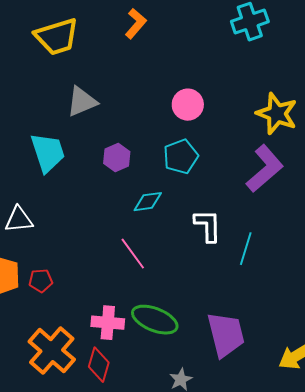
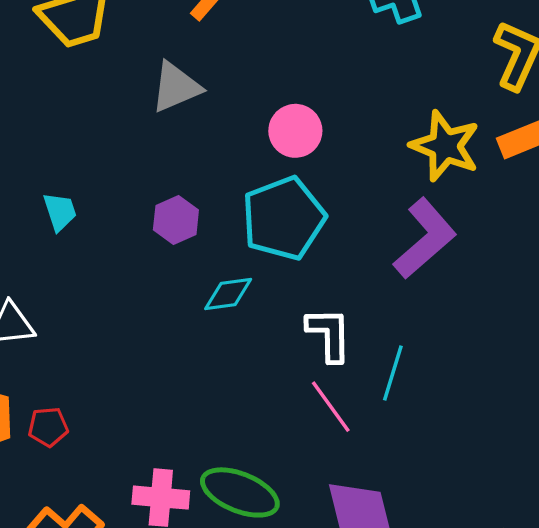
gray triangle: (82, 102) -> (176, 87), moved
cyan trapezoid: (48, 153) -> (60, 212), size x0.6
cyan pentagon: (181, 157) -> (284, 218), size x1.4
pink line: (133, 254) -> (331, 407), moved

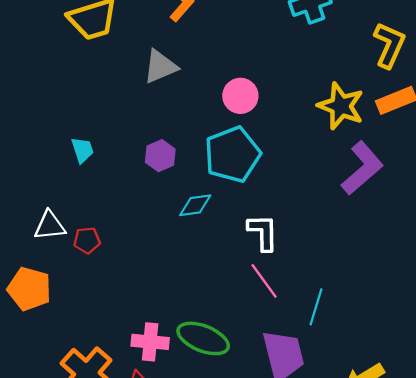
purple L-shape: (425, 238) -> (362, 168), moved
cyan line: (393, 373) -> (316, 307), moved
red pentagon: (48, 427) -> (87, 240), moved

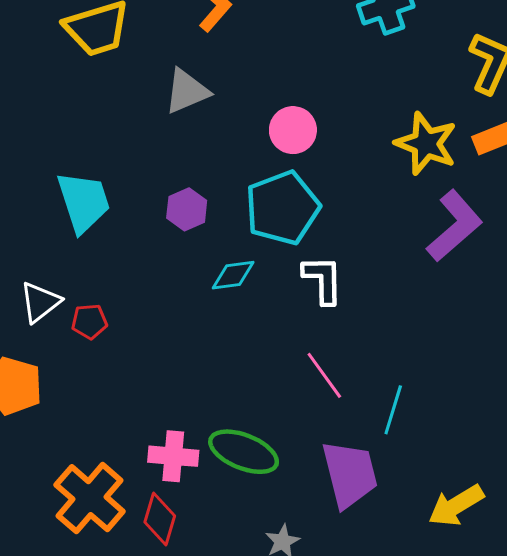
cyan trapezoid: (82, 150) -> (84, 202), size x1.8
white triangle: (50, 226) -> (40, 302), turned -32
white L-shape: (263, 232) -> (323, 280), moved

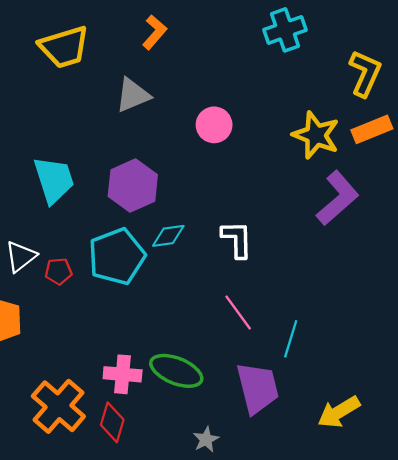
cyan pentagon: (282, 208) -> (117, 256), moved
purple hexagon: (187, 209) -> (133, 186), size x1.6

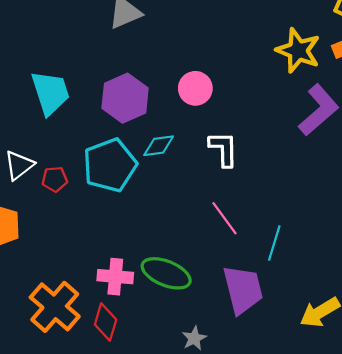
pink circle: (214, 125) -> (195, 88), moved

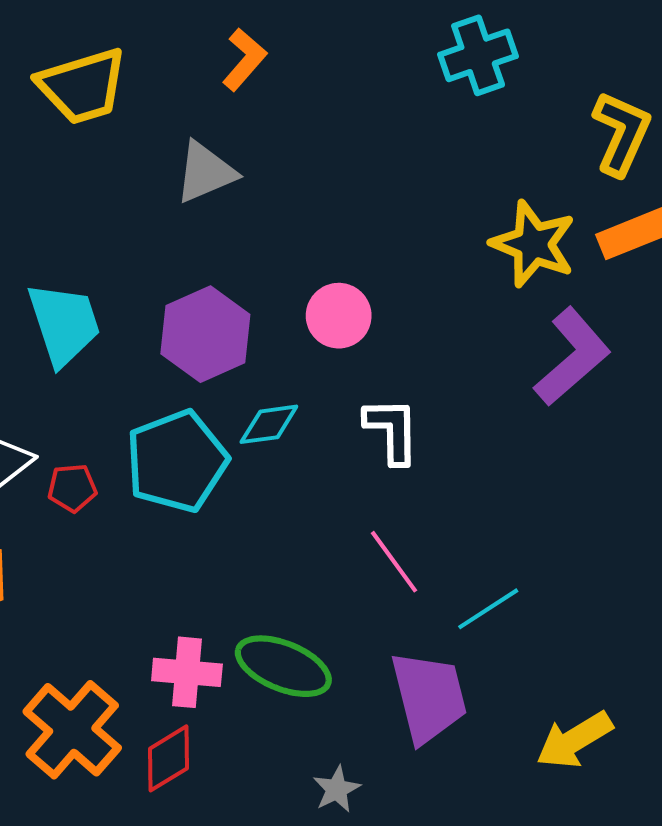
cyan line: (274, 243) -> (488, 609), turned 40
red diamond: (106, 322) -> (169, 758), turned 42

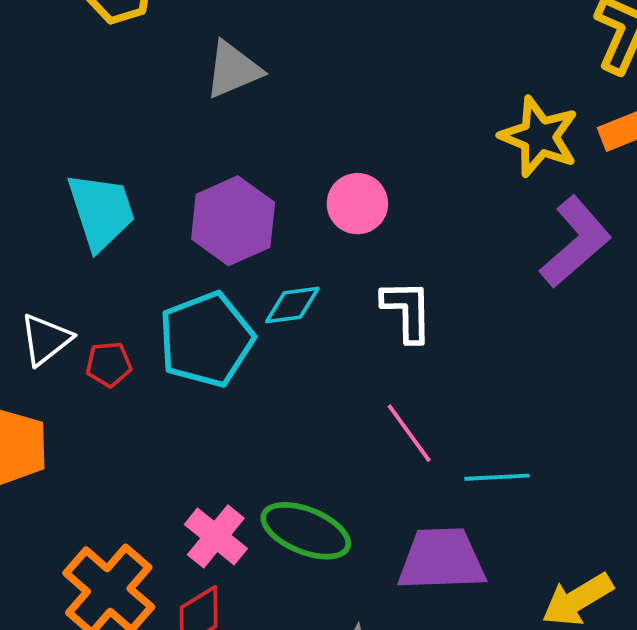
cyan line: (488, 609) -> (497, 477), turned 30
pink cross: (187, 672) -> (216, 536), turned 34
purple trapezoid: (429, 697) -> (442, 559), turned -78

